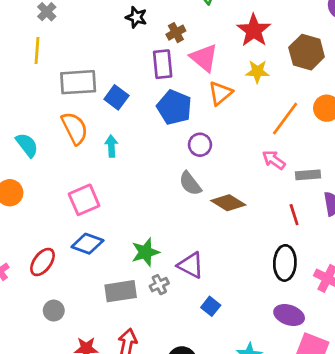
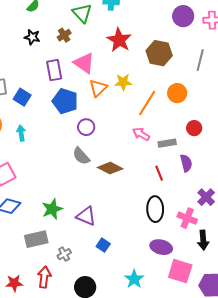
brown cross: (176, 33) -> (64, 35), moved
yellow star: (257, 71) -> (123, 82), moved
gray cross: (159, 285) -> (64, 254), moved

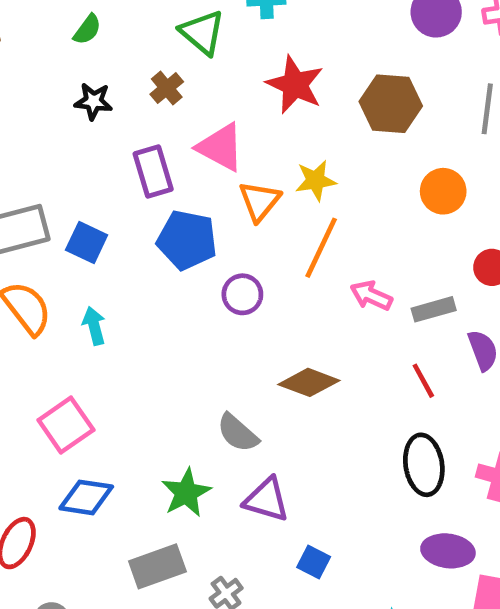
orange line: (147, 103) -> (321, 248), moved
gray semicircle: (81, 156) -> (238, 433), moved

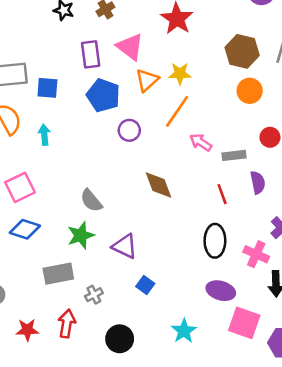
brown hexagon: (391, 104) -> (242, 51), moved
blue square: (87, 242) -> (47, 88), turned -30
brown diamond: (309, 382) -> (158, 185), turned 40
gray semicircle: (238, 433) -> (91, 201), moved

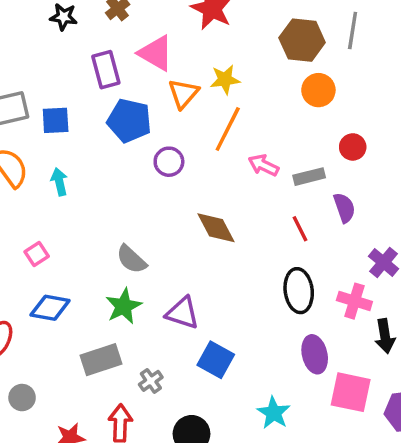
pink square: (20, 187) -> (37, 254), size x0.6
blue square: (145, 285) -> (216, 360), size x1.5
purple ellipse: (221, 291) -> (315, 354), turned 68

